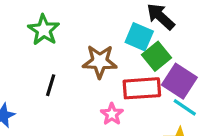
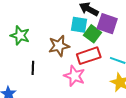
purple square: (179, 81) -> (107, 24), moved
pink star: (112, 114) -> (74, 76), size x1.5

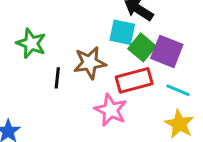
purple square: (107, 24) -> (167, 51), moved
black line: (33, 68) -> (57, 78), moved

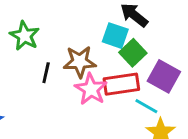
purple square: (167, 51) -> (164, 76), moved
cyan line: (178, 90) -> (146, 106), moved
pink star: (111, 110) -> (91, 89), moved

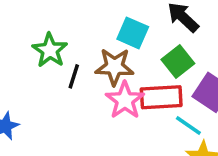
green star: (25, 36) -> (50, 50), moved
cyan square: (115, 36) -> (133, 33), moved

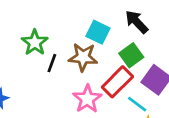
red rectangle: (161, 97) -> (117, 82), turned -44
pink star: (125, 100) -> (87, 99), moved

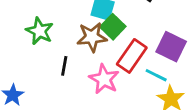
green square: (131, 55) -> (113, 27), moved
black line: (52, 63) -> (64, 66), moved

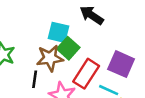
black line: (64, 66) -> (35, 79), moved

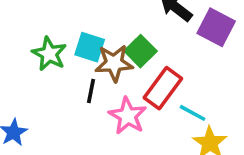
cyan square: (58, 32) -> (90, 47), moved
purple square: (121, 64) -> (216, 27), moved

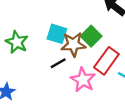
green star: (49, 54) -> (17, 42), moved
black line: (91, 91) -> (58, 63), turned 49

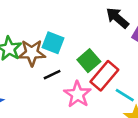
green square: (91, 36) -> (89, 61), moved
brown star: (73, 44) -> (32, 53), moved

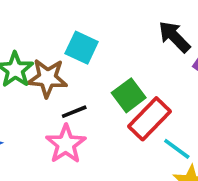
cyan square: (53, 43) -> (82, 48), moved
pink star: (78, 94) -> (66, 144), moved

